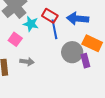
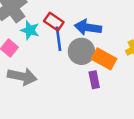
gray circle: (72, 52) -> (81, 51), moved
gray arrow: (27, 62) -> (22, 76), size x1.6

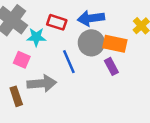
blue line: (58, 39) -> (69, 62), moved

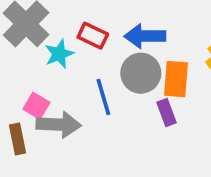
cyan star: (36, 37) -> (59, 54), turned -30
orange rectangle: (115, 44) -> (176, 79), turned 75
pink square: (22, 60) -> (36, 106), moved

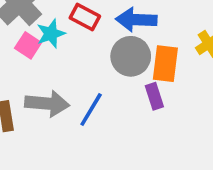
blue line: (103, 97) -> (91, 109), moved, turned 45
pink square: (36, 106) -> (28, 45), moved

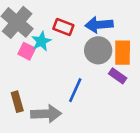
purple rectangle: (154, 96) -> (118, 76), turned -30
gray arrow: (47, 104) -> (46, 114), moved

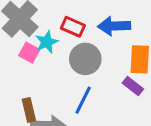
gray circle: (98, 50) -> (85, 59), moved
brown rectangle: (17, 102) -> (29, 110), moved

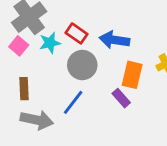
pink square: (29, 53) -> (19, 46), moved
brown rectangle: (29, 110) -> (24, 89), moved

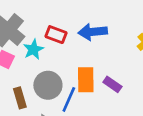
gray circle: (82, 65) -> (48, 85), moved
orange rectangle: (132, 75) -> (86, 80), moved

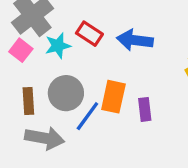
purple rectangle: (112, 84) -> (145, 109), turned 36

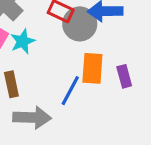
cyan star: (58, 46) -> (23, 41), moved
gray circle: (66, 93) -> (80, 24), moved

